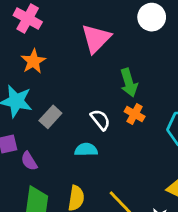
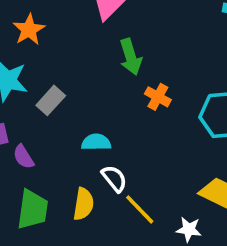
green arrow: (129, 83) -> (131, 57), moved
white semicircle: (100, 120) -> (114, 179), moved

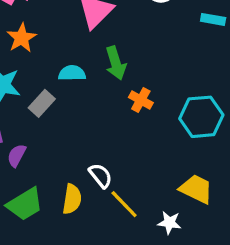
cyan semicircle: (96, 142) -> (72, 73), moved
purple semicircle: (23, 157) -> (17, 155), turned 60
green trapezoid: (33, 209) -> (25, 204), turned 51

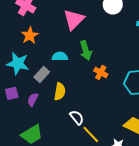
purple semicircle: (17, 155) -> (33, 99), moved
yellow semicircle: (72, 199) -> (60, 91), moved

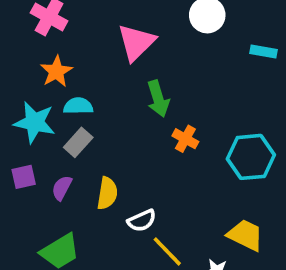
cyan semicircle: (60, 56) -> (78, 106), moved
yellow semicircle: (60, 91) -> (107, 193), moved
white semicircle: (77, 117) -> (142, 221), turned 105

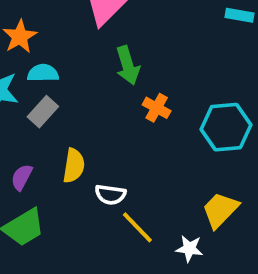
purple semicircle: (62, 188) -> (22, 177), moved
white semicircle: (142, 221) -> (110, 195), turned 32
yellow trapezoid: (245, 235) -> (220, 210), turned -72

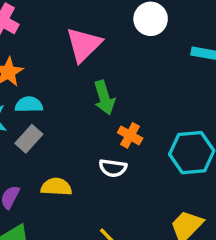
yellow semicircle: (74, 166) -> (56, 187), turned -96
white semicircle: (110, 195) -> (113, 168), moved

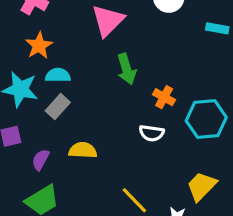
orange cross: (130, 135) -> (164, 97), moved
white semicircle: (113, 168) -> (152, 133), moved

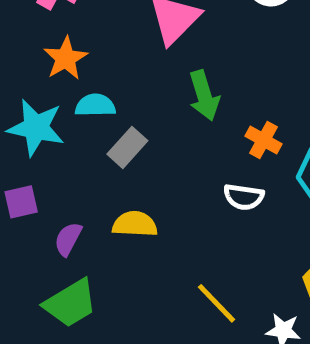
gray rectangle: (58, 107) -> (127, 147), moved

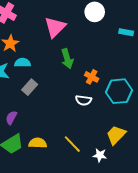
gray rectangle: (127, 147) -> (30, 87), moved
yellow semicircle: (135, 224) -> (38, 143), moved

